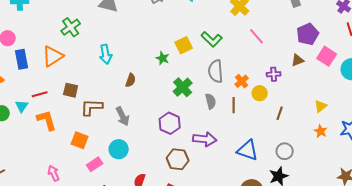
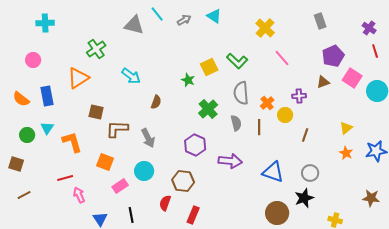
cyan arrow: (106, 54) -> (131, 76), turned -42
blue rectangle: (22, 59) -> (47, 96), moved
red line: (40, 94) -> (65, 178), moved
brown hexagon: (178, 159) -> (183, 181), moved

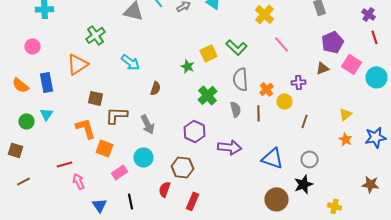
orange L-shape: (72, 142) -> (86, 128), moved

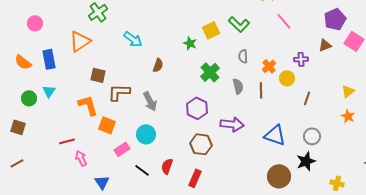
gray semicircle: (240, 79) -> (243, 56), size x0.6
brown hexagon: (182, 167) -> (201, 144), moved
brown line: (24, 181) -> (17, 163), moved
black line: (130, 201) -> (142, 170), moved, turned -42

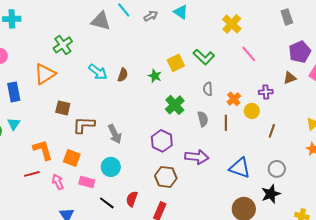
brown semicircle: (158, 65) -> (123, 75), moved
orange L-shape: (88, 105) -> (43, 150), moved
pink rectangle: (122, 149) -> (87, 182), turned 49
pink arrow: (81, 158) -> (58, 182), moved

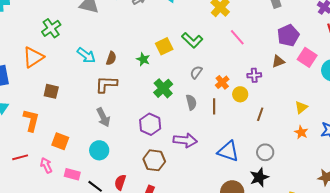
gray semicircle: (208, 89) -> (196, 72), turned 40
brown L-shape: (84, 125) -> (106, 84), moved
orange L-shape: (43, 150) -> (31, 120), moved, turned 30
pink rectangle: (87, 182) -> (72, 174), moved

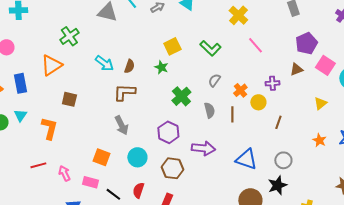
yellow square: (164, 46) -> (172, 46), moved
yellow triangle: (301, 107) -> (320, 103), moved
orange square: (60, 141) -> (101, 157), moved
cyan circle: (99, 150) -> (137, 157), moved

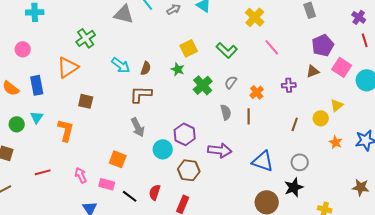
green cross: (181, 96) -> (203, 85), moved
yellow circle: (258, 102) -> (321, 118), moved
cyan circle: (137, 157) -> (163, 149), moved
red line: (38, 165) -> (43, 172), moved

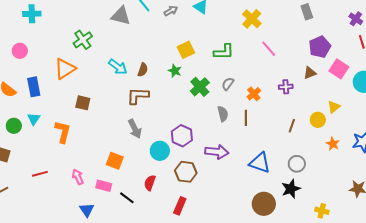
green L-shape: (227, 50) -> (224, 52), turned -45
red semicircle: (155, 192) -> (150, 183), moved

